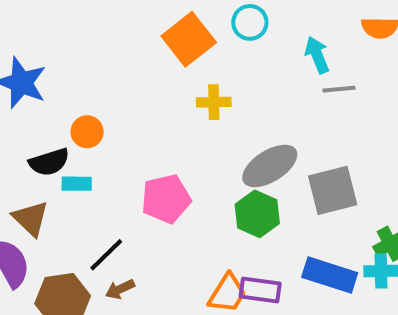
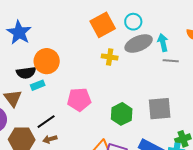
orange circle: (87, 132) -> (47, 61), size x1.6
gray ellipse: (270, 166) -> (139, 44), moved
cyan rectangle: (77, 184) -> (38, 85), turned -32

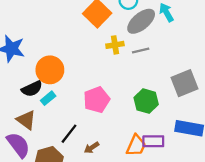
gray line: (171, 61) -> (141, 50), moved
brown arrow: (50, 139) -> (92, 148), moved

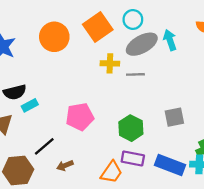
orange circle: (50, 70) -> (54, 37), moved
gray square: (184, 83) -> (174, 117), size x0.7
purple rectangle: (153, 141) -> (133, 159), moved

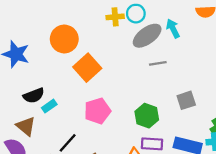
orange square: (98, 27) -> (87, 68), moved
yellow cross: (110, 63) -> (115, 17), moved
gray line: (135, 74) -> (158, 63), moved

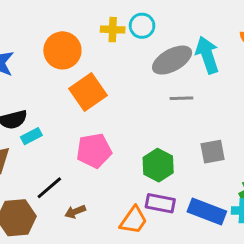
cyan circle: (136, 14) -> (142, 26), moved
yellow cross: (115, 17) -> (113, 30), moved
cyan arrow: (173, 28) -> (207, 55), size x1.4

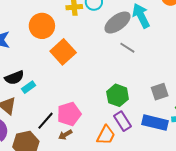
gray line: (181, 98) -> (127, 48), turned 42
pink pentagon: (94, 151) -> (69, 114), moved
gray square: (213, 152) -> (160, 92), moved
purple rectangle: (160, 203) -> (122, 121), turned 54

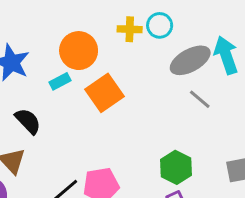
black semicircle: (14, 78) -> (28, 121), turned -120
cyan rectangle: (29, 87) -> (60, 81), moved

